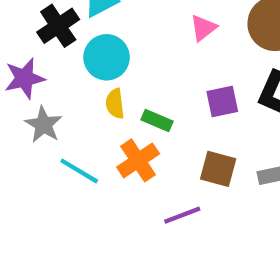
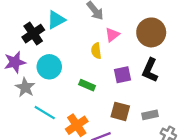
cyan circle: (107, 57) -> (49, 67), moved
yellow semicircle: (115, 104) -> (96, 51), moved
orange cross: (138, 160) -> (77, 125), moved

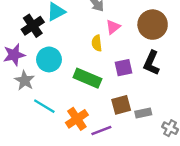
green rectangle: (87, 85) -> (87, 78), size x1.6
brown square: (120, 111) -> (121, 105), turned -30
gray rectangle: (150, 115) -> (143, 113), moved

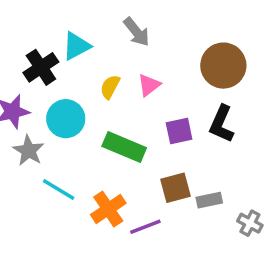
pink triangle: (113, 27) -> (149, 85), moved
yellow semicircle: (97, 43) -> (110, 87), moved, turned 35

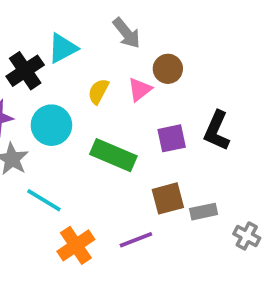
brown circle: (223, 66) -> (168, 69), moved, size x0.6
orange cross: (108, 209) -> (76, 245), moved

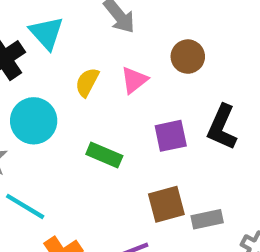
cyan triangle: (63, 48) -> (46, 33), turned -44
brown circle: (168, 69) -> (188, 57), moved
green rectangle: (113, 155) -> (104, 155), size x0.7

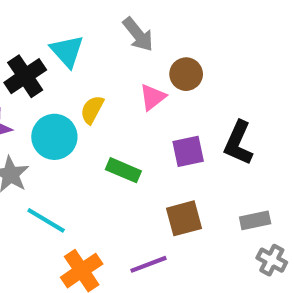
brown circle: (188, 57) -> (186, 74), moved
yellow semicircle: (87, 82) -> (92, 110), moved
gray rectangle: (207, 219) -> (255, 220), moved

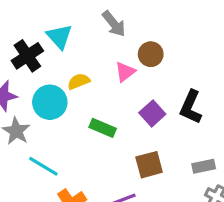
yellow semicircle: (92, 110) -> (79, 81), turned 40
purple square: (188, 151) -> (152, 113), turned -30

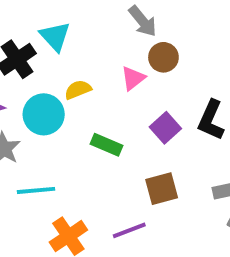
gray arrow: (114, 24) -> (143, 21), moved
cyan line: (43, 166) -> (36, 190), turned -36

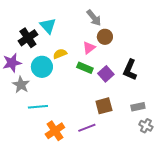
green rectangle: (106, 145) -> (85, 68), moved

